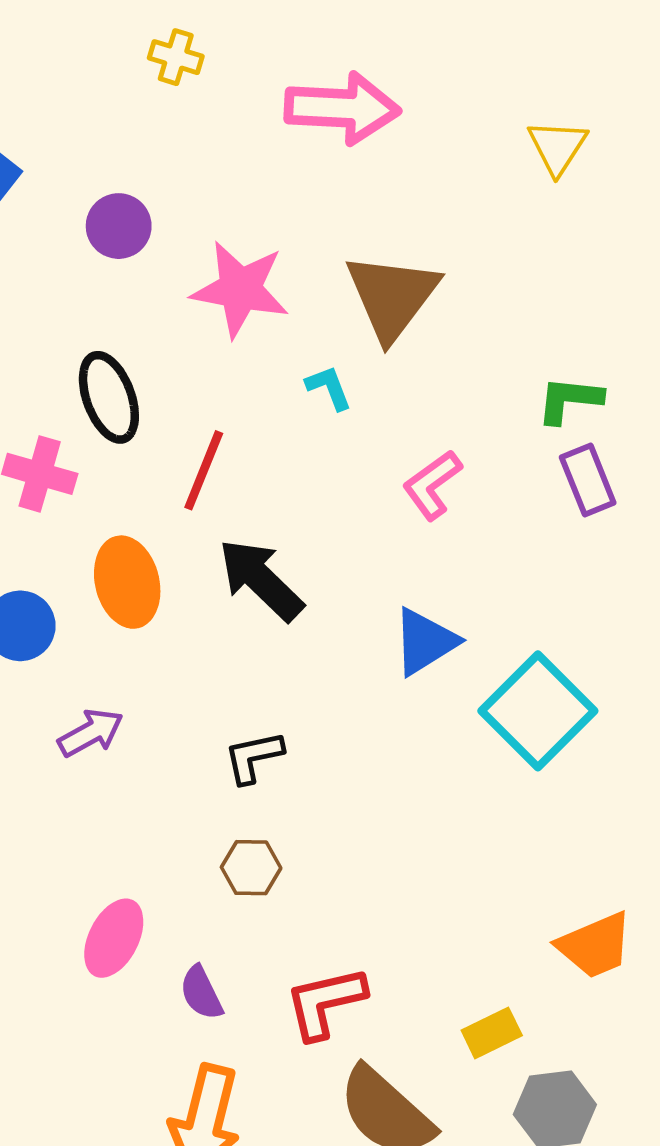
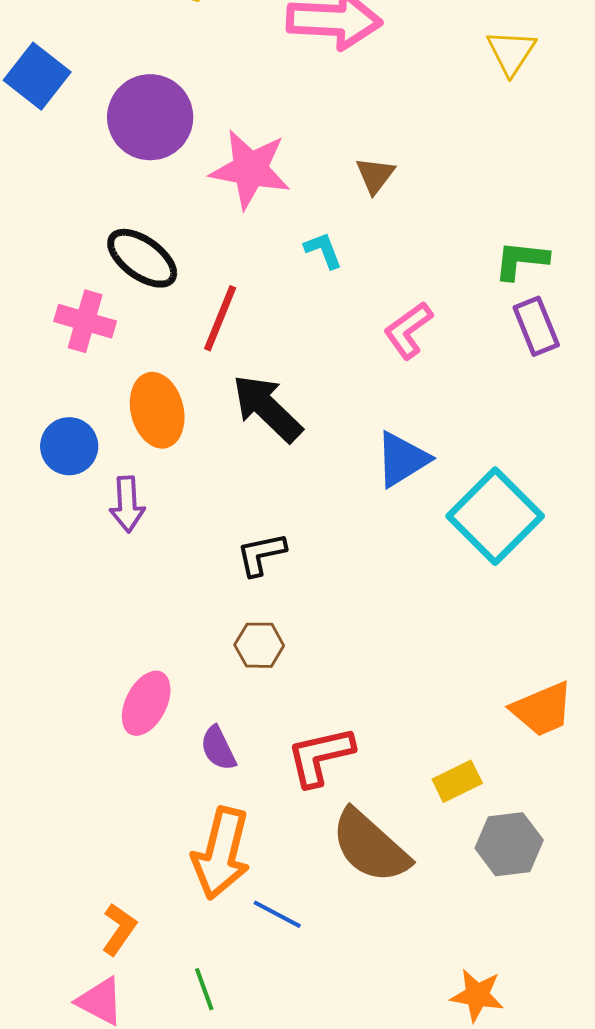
purple circle: (119, 226) -> (150, 117), size x1.6
brown triangle: (392, 297) -> (375, 175), size x0.5
black ellipse: (109, 397) -> (142, 258), turned -34
purple arrow: (91, 733) -> (127, 504), moved, turned 116

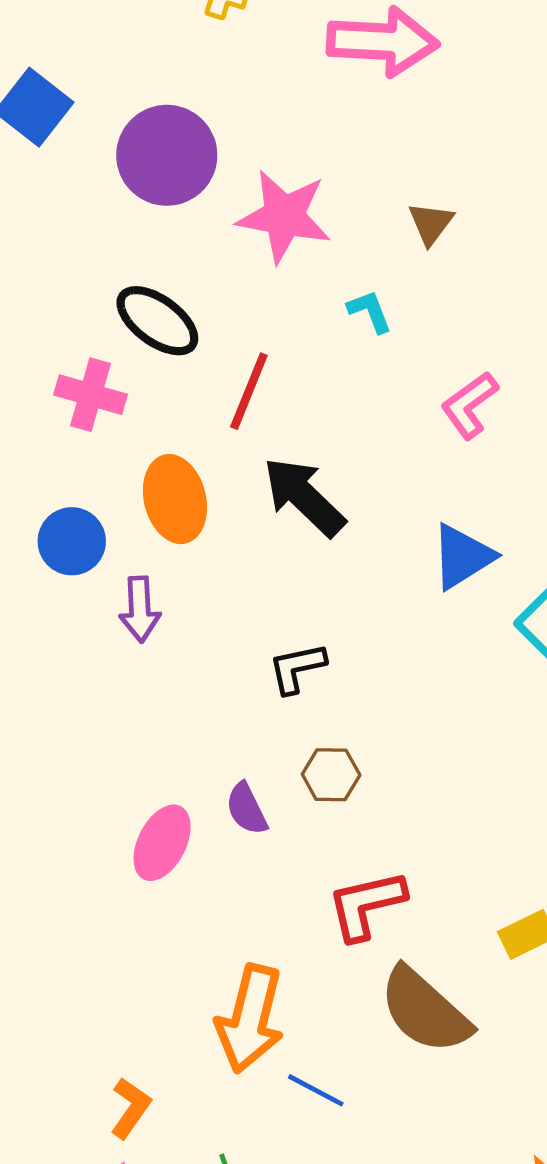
brown hexagon: (259, 645) -> (331, 775), moved
purple semicircle: (218, 748) -> (247, 809), moved

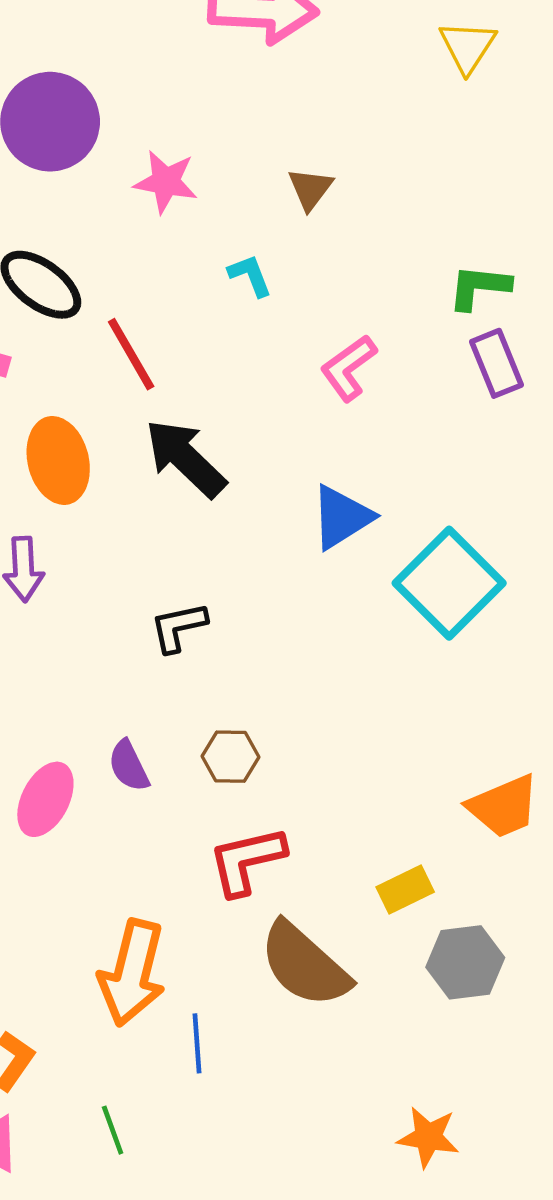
pink star: (284, 216) -> (166, 182), size x0.7
red line: (249, 391) -> (131, 354), turned -52
brown hexagon: (331, 775) -> (231, 757), moved
blue line: (316, 1090) -> (197, 1043), turned 58

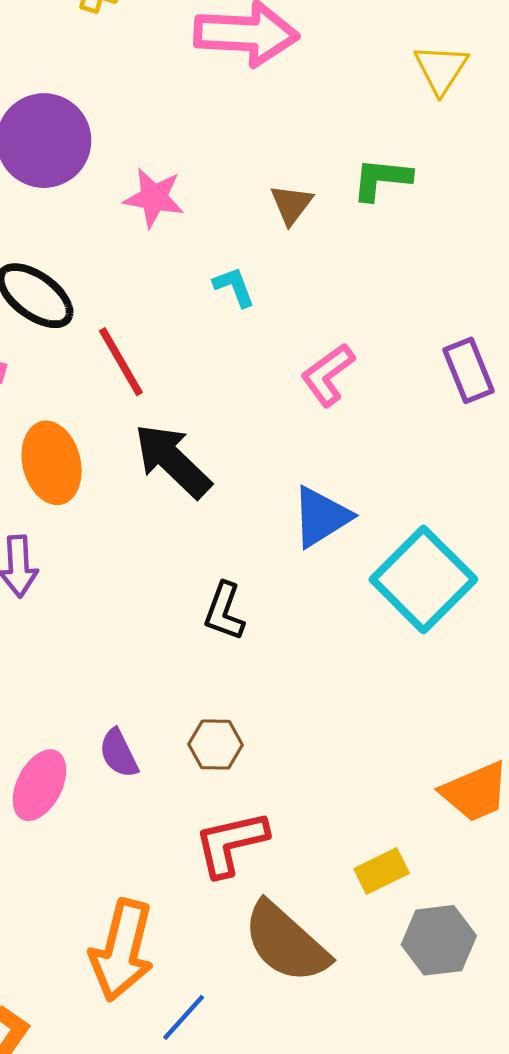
green L-shape: (479, 287) -> (382, 179), moved
black L-shape: (178, 627) -> (224, 611), moved, turned -58
blue line: (197, 1043) -> (184, 1017), turned 46

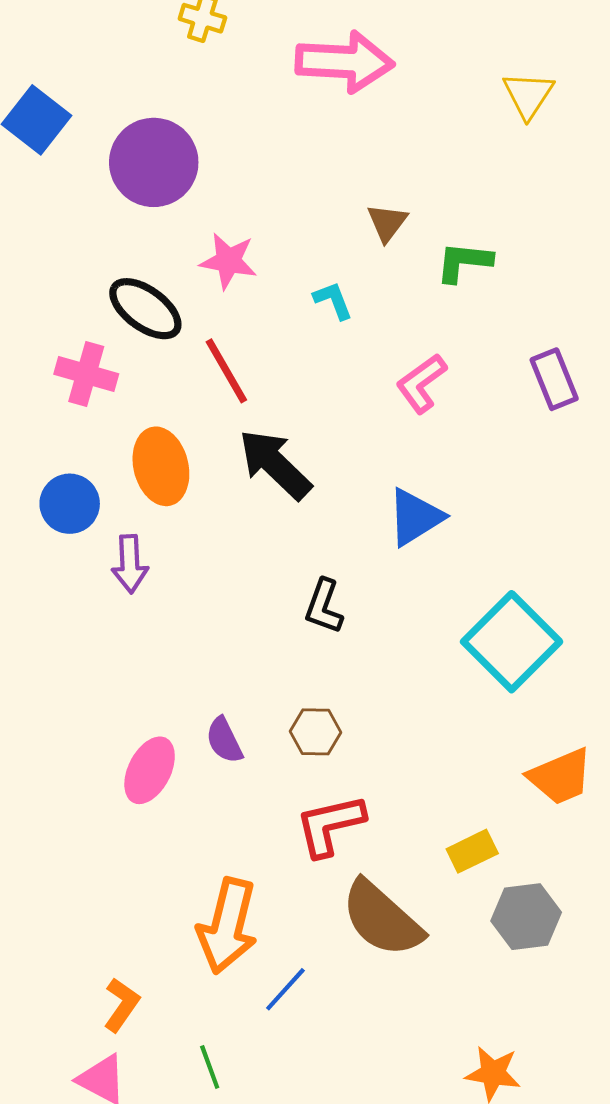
green L-shape: (382, 179) -> (464, 262), moved
pink star: (154, 198) -> (228, 261), moved
cyan square: (423, 579) -> (512, 642), moved

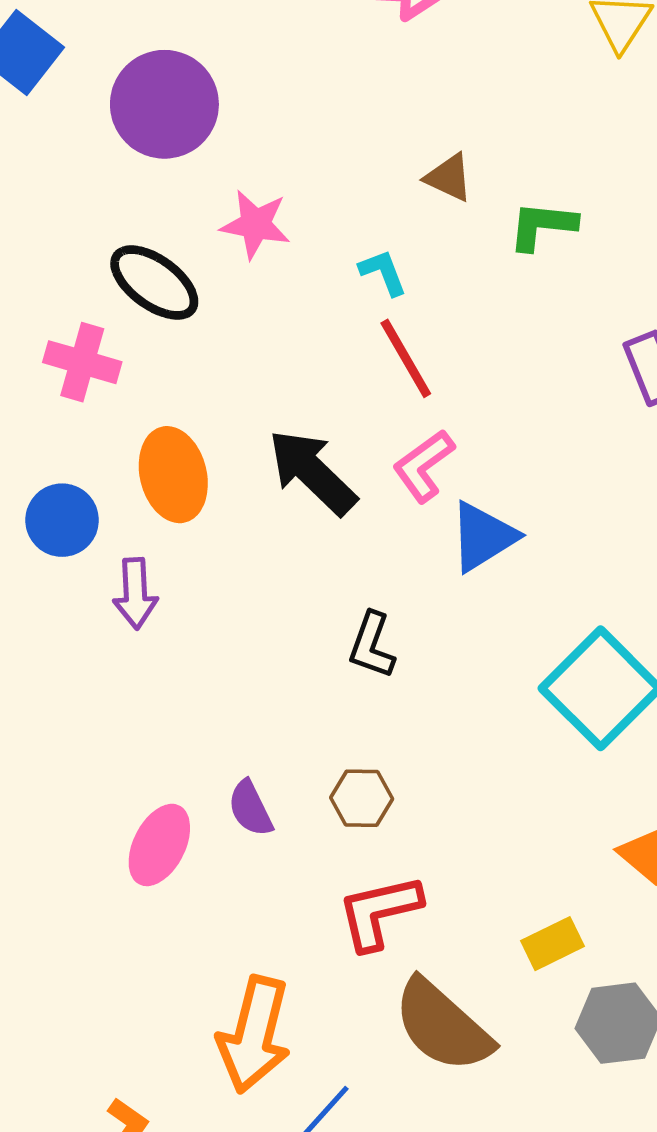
brown triangle: (387, 223) -> (449, 178), turned -42
red line: (226, 371) -> (406, 358), moved
pink L-shape: (421, 383) -> (424, 466), moved

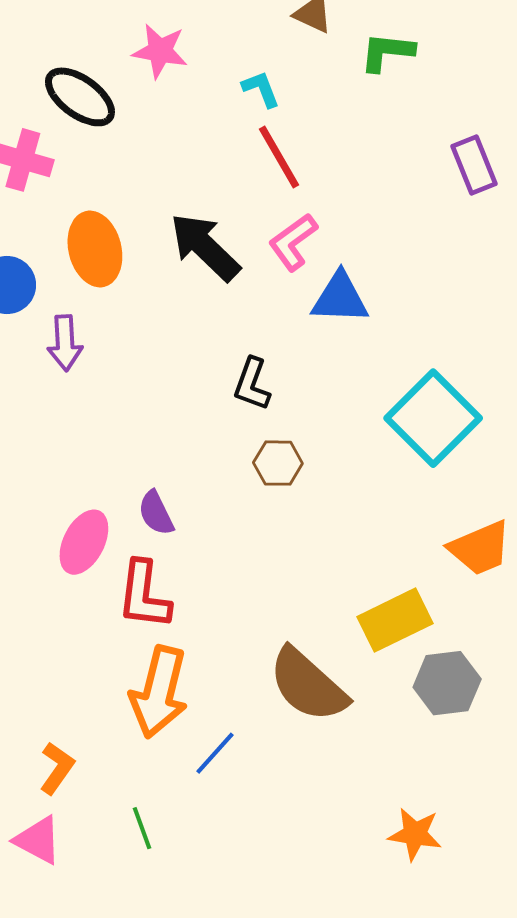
blue triangle: (483, 537) -> (340, 298), turned 34
brown hexagon: (362, 798) -> (278, 463), moved
red L-shape: (379, 912) -> (144, 595), moved, turned -70
yellow rectangle: (552, 944) -> (395, 620), size x1.5

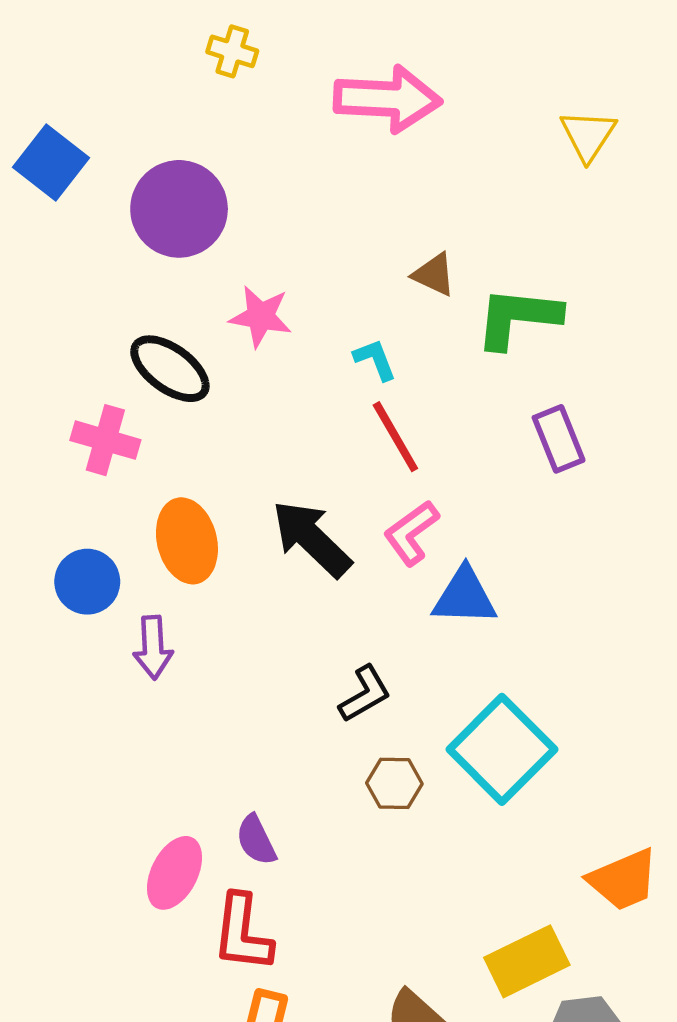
green L-shape: (387, 52) -> (518, 318), size x1.4
purple rectangle: (474, 165) -> (559, 439), moved
black L-shape: (252, 384) -> (365, 694), turned -140
cyan square: (433, 418) -> (502, 749), moved

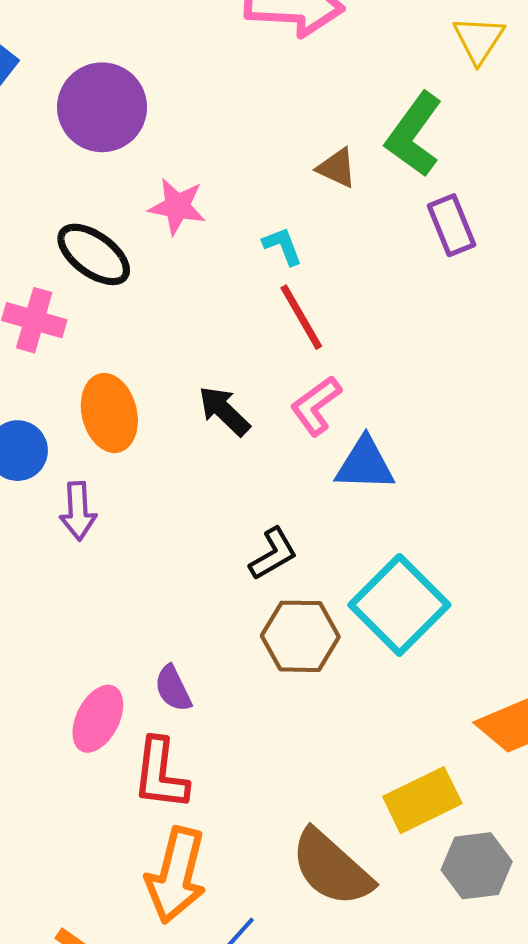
green L-shape: (518, 318) -> (414, 134), moved, turned -60
purple rectangle: (559, 439) -> (452, 225), moved
black arrow: (312, 539) -> (224, 411), size x0.7
brown hexagon: (394, 783) -> (300, 636), size x1.5

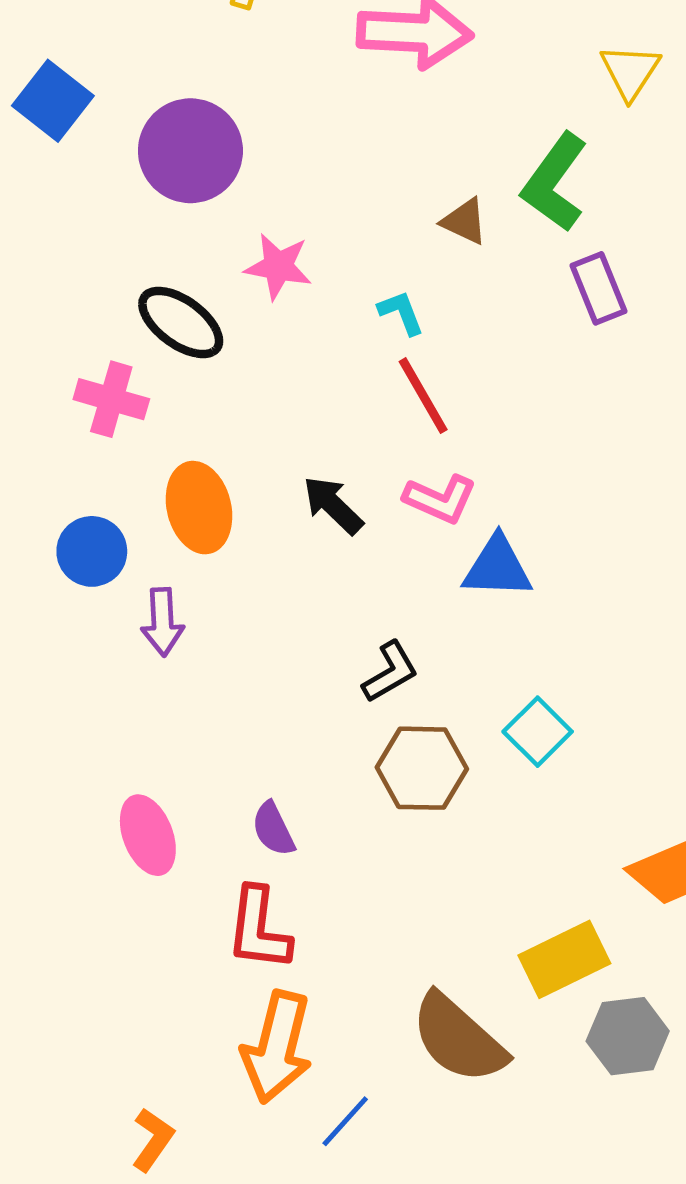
pink L-shape: (316, 406) -> (440, 499), turned -120
cyan square: (399, 605) -> (538, 732), size x0.6
pink ellipse: (98, 719) -> (148, 835), moved, turned -48

